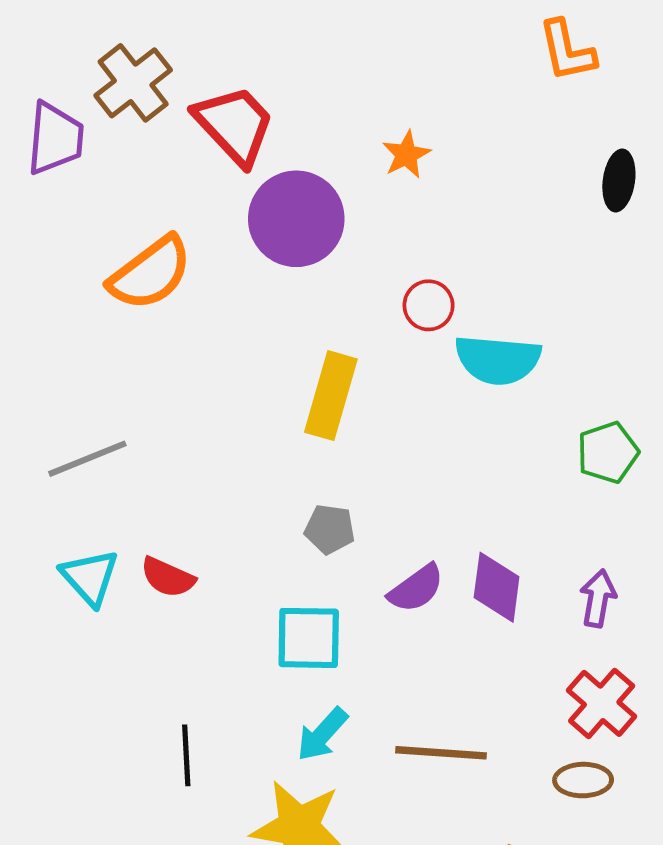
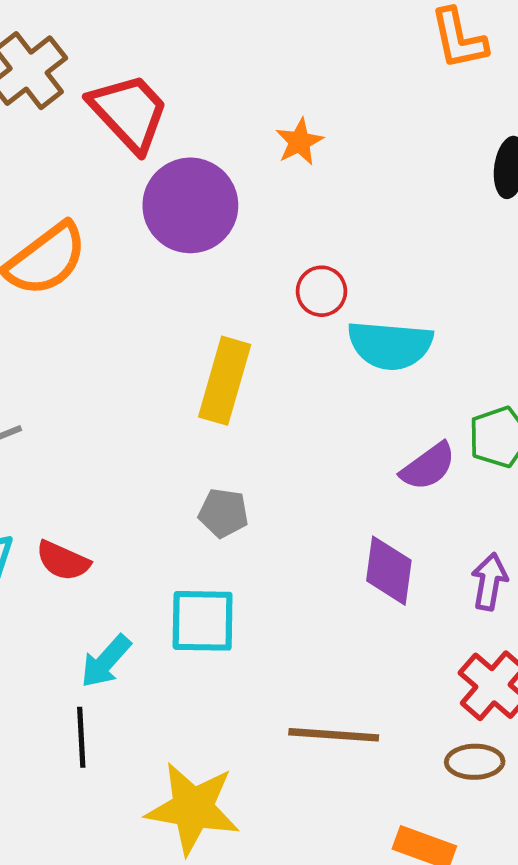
purple semicircle: (416, 588) -> (428, 466), moved
cyan arrow: (322, 734) -> (106, 661), moved

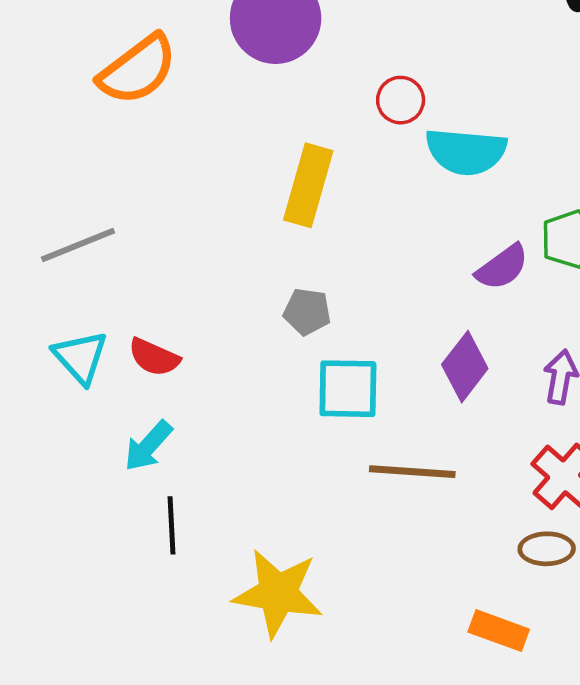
purple diamond: (389, 571) -> (465, 367), turned 30
cyan square: (203, 621) -> (348, 389), moved
cyan arrow: (106, 661) -> (148, 446), moved
brown line: (334, 735) -> (412, 472), moved

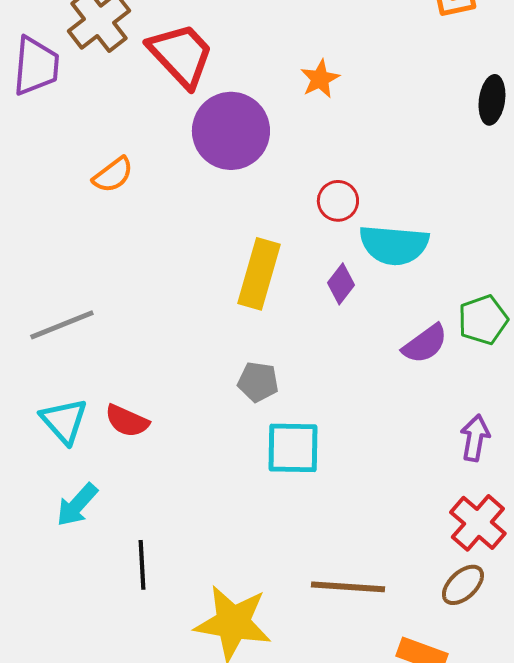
orange semicircle: (138, 70) -> (113, 175), size x0.6
purple diamond: (465, 367) -> (341, 284), moved, size x0.7
cyan arrow: (148, 446) -> (77, 505), moved
brown line: (412, 472) -> (348, 587), moved
brown ellipse: (547, 549) -> (463, 585), turned -42

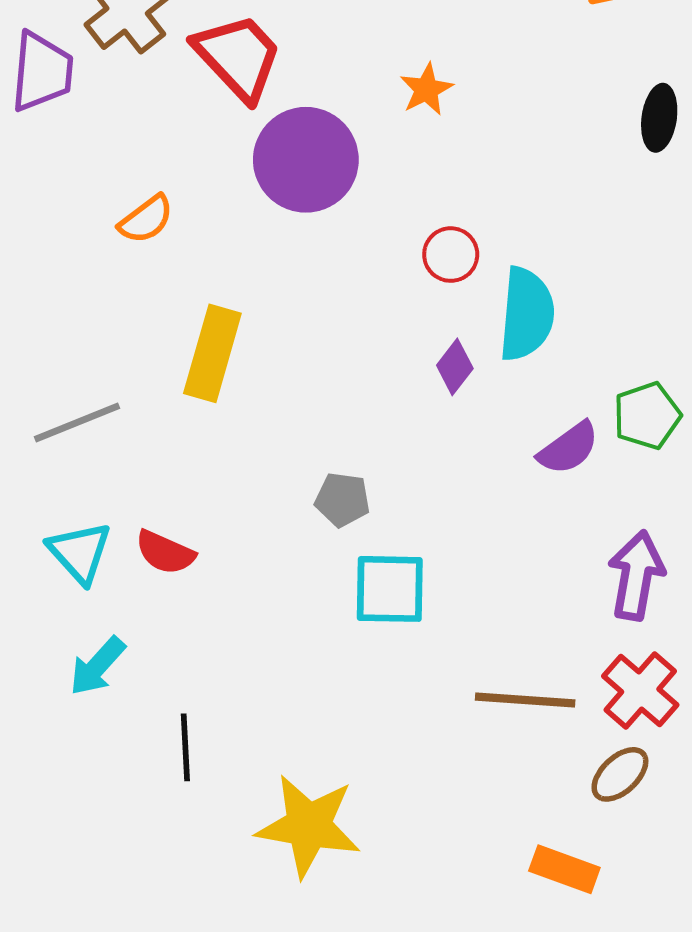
cyan semicircle: (394, 245) -> (527, 314), turned -90
yellow rectangle: (259, 274) -> (212, 353), moved
purple arrow: (475, 438) -> (636, 575), size x1.4
brown line: (348, 587) -> (525, 700), moved

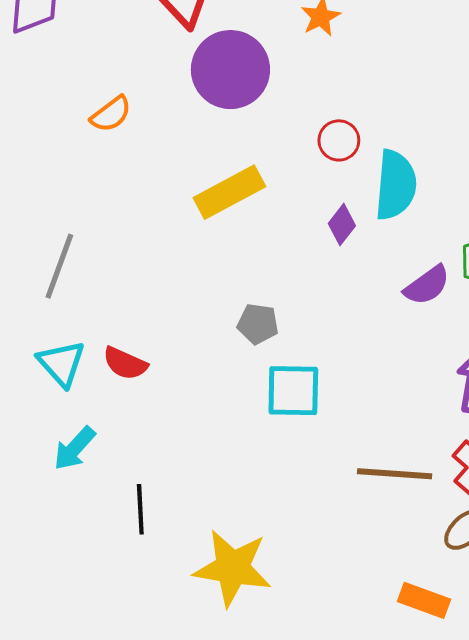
yellow rectangle: (212, 353) -> (229, 192), moved, turned 46
gray line: (77, 422) -> (59, 266), turned -48

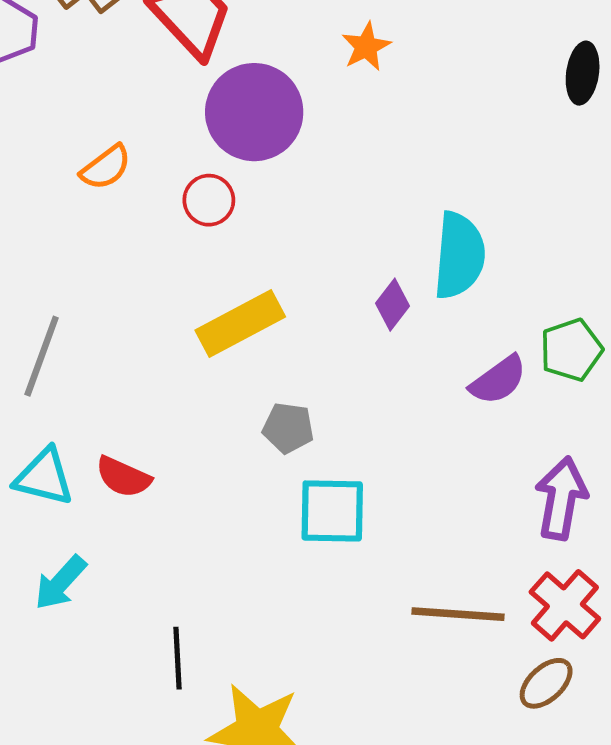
red circle: (339, 140) -> (209, 200), moved
yellow rectangle: (229, 192) -> (240, 323), moved
cyan triangle: (61, 363) -> (44, 477), turned -34
black line: (140, 509) -> (177, 658), moved

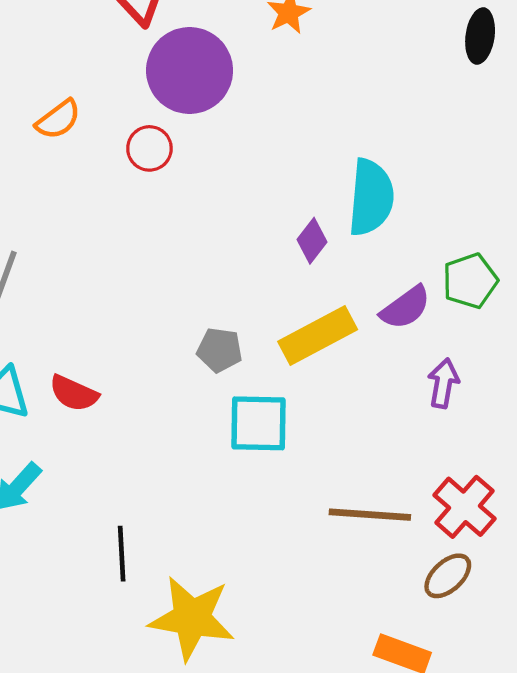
yellow rectangle: (240, 323) -> (318, 335), moved
purple arrow: (561, 498) -> (443, 383), moved, size x0.7

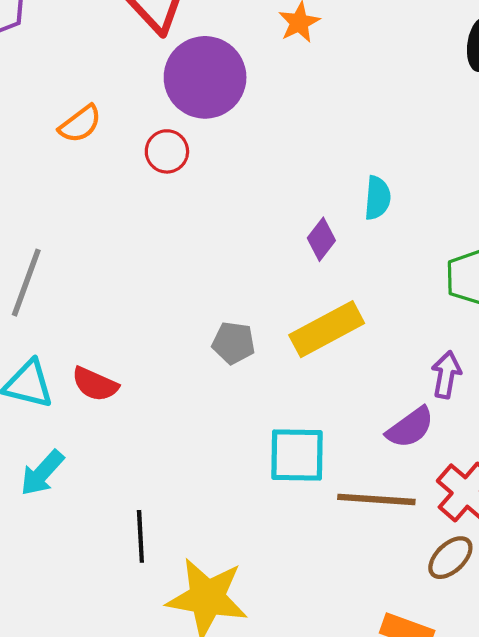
cyan semicircle: (371, 197) -> (377, 198), size x0.6
purple semicircle: (405, 308) -> (410, 427), moved
cyan square: (259, 423) -> (297, 455), moved

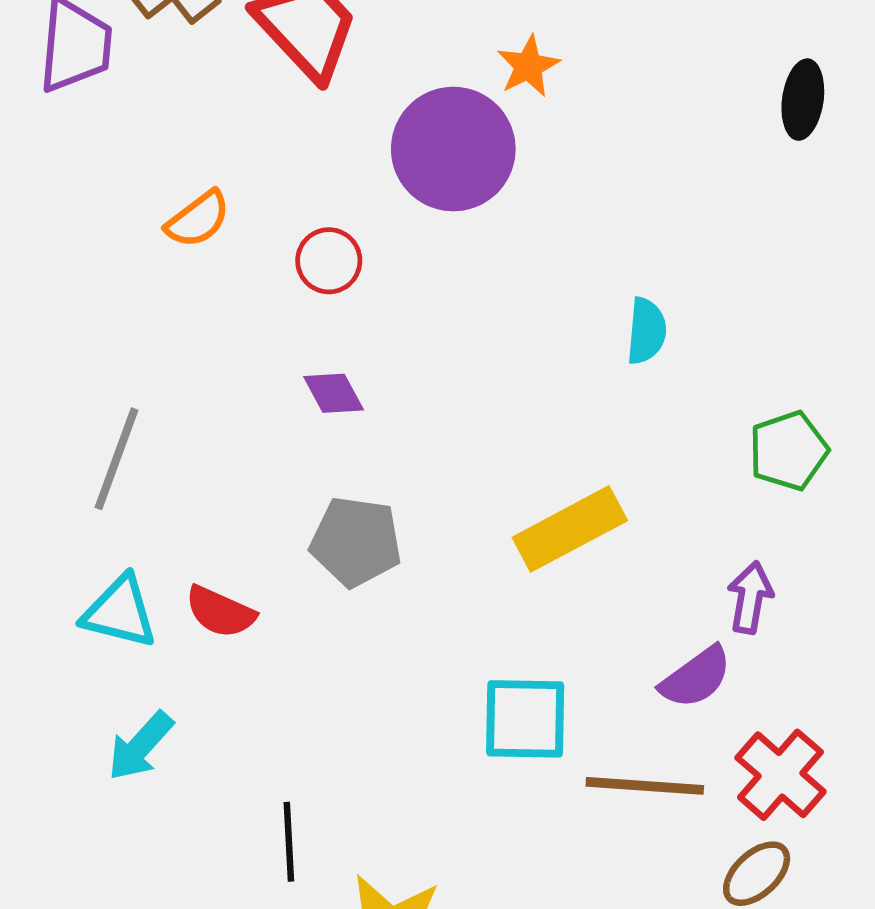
purple circle: (205, 77) -> (453, 149), moved
purple diamond: (321, 239) -> (334, 393), moved, turned -66
gray pentagon: (234, 343) -> (356, 542), moved, size x1.4

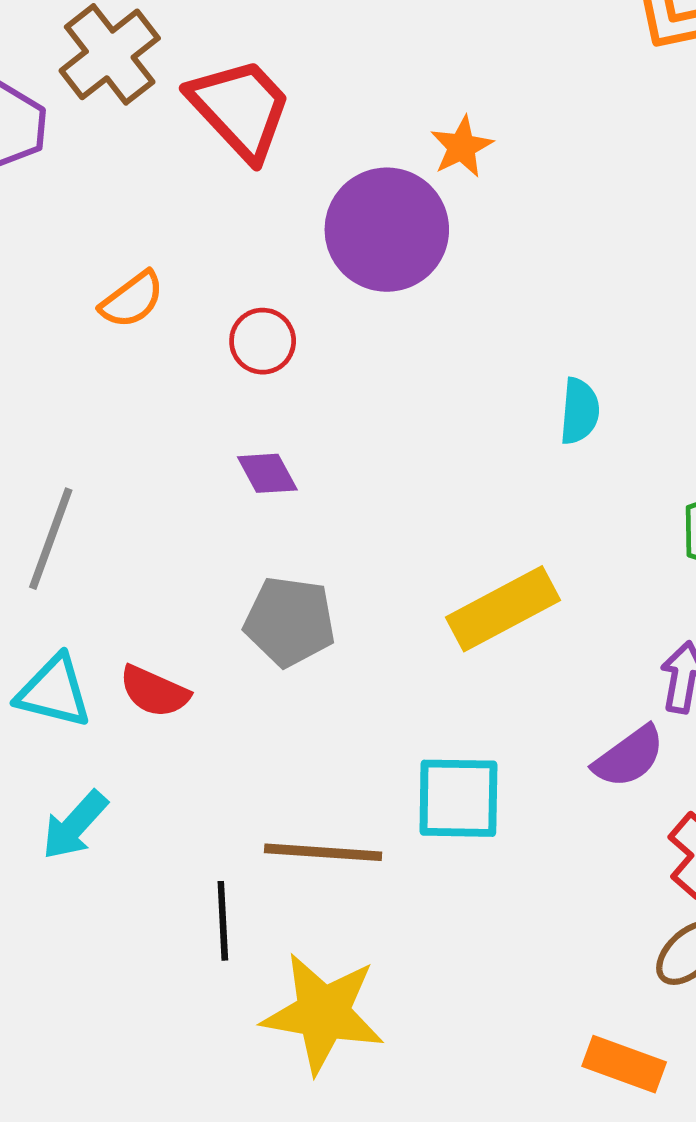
brown line: (645, 786) -> (323, 852), moved

